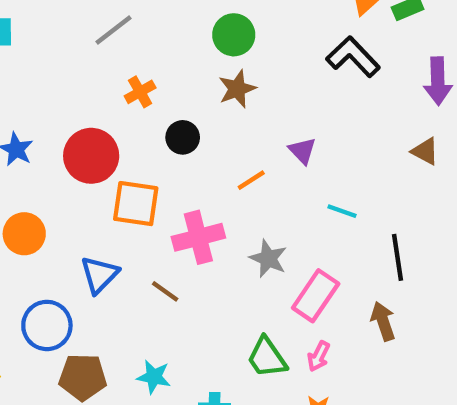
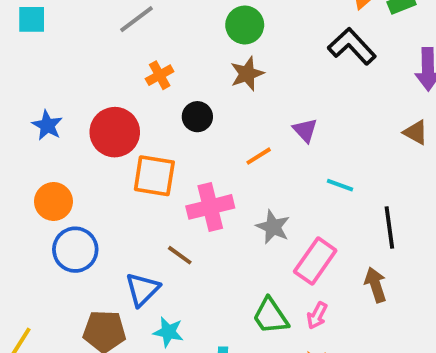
blue triangle: (99, 275) -> (142, 289), moved
blue circle: (47, 325) -> (75, 250), moved

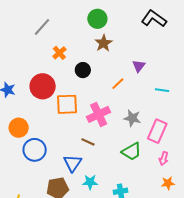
purple triangle: (305, 130) -> (139, 66), turned 32
green trapezoid: (270, 316) -> (132, 152), moved, turned -75

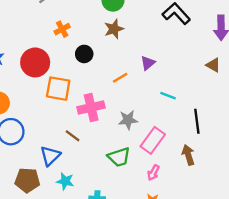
gray star: (132, 118) -> (128, 120), turned -30

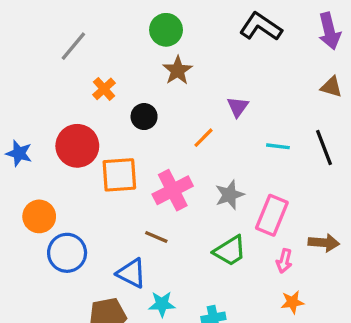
black line: (197, 121) -> (324, 148), moved
brown arrow: (188, 155) -> (324, 243), moved, turned 126
blue triangle: (50, 156) -> (131, 273), turned -35

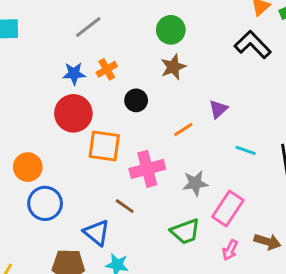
blue star: (19, 153) -> (74, 74), moved, turned -30

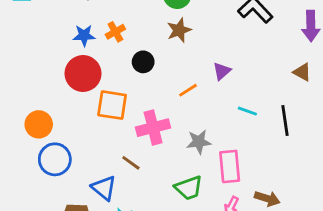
pink rectangle: (228, 209) -> (230, 166), turned -40

